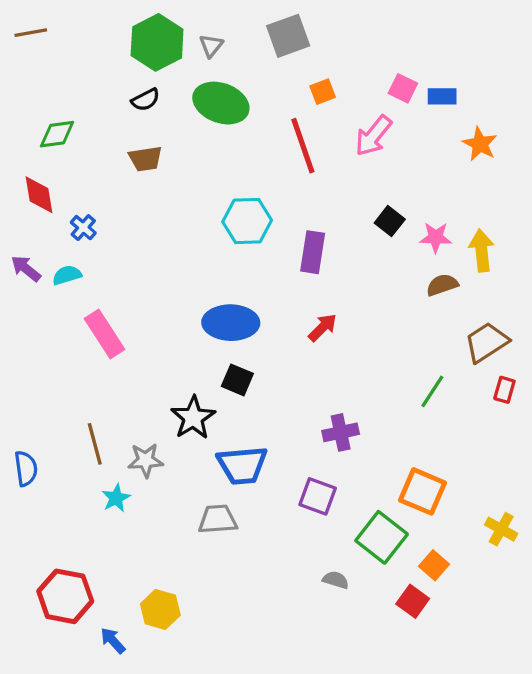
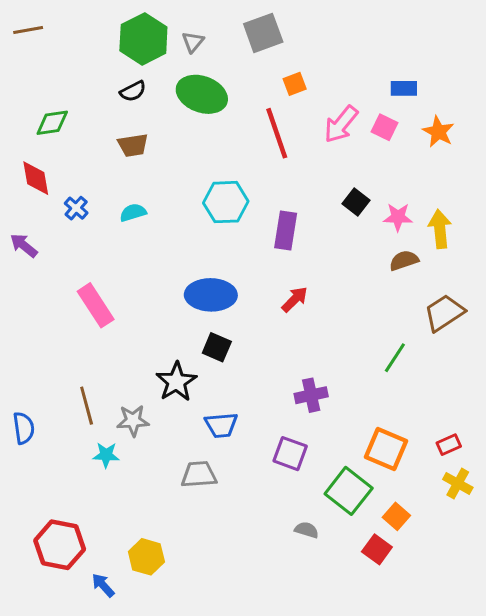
pink square: (403, 88) -> (384, 127), moved
cyan semicircle: (67, 275) -> (133, 213), moved
red rectangle: (504, 390) -> (449, 445), moved, turned 50
blue trapezoid: (242, 465) -> (221, 425), size x0.7
cyan star: (116, 498) -> (106, 455), turned 30

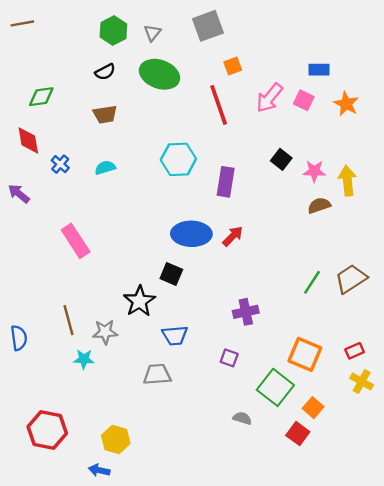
green hexagon: (143, 39) -> (113, 31), size x0.7
blue ellipse: (211, 295) -> (191, 234), moved
brown trapezoid: (444, 313) -> (351, 279), moved
purple square: (290, 454) -> (229, 358), size x0.7
blue arrow: (103, 585) -> (99, 470), moved, turned -36

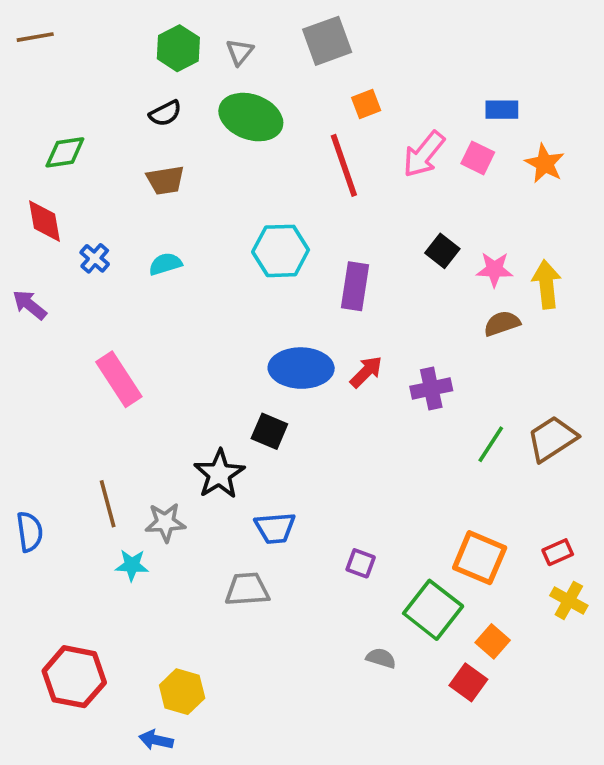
purple cross: (246, 312) -> (431, 389), moved

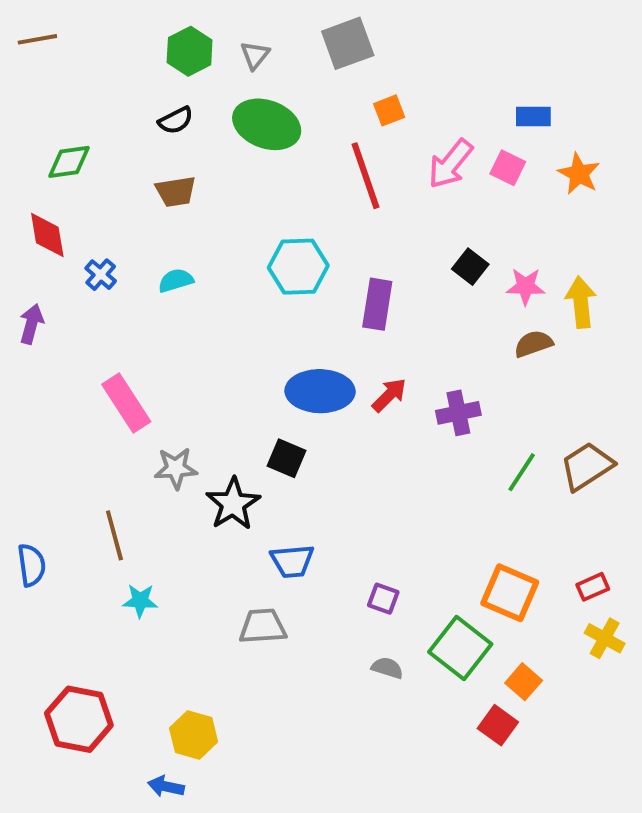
purple arrow: (30, 305) -> (31, 324), turned 66
gray star: (165, 522) -> (176, 468), moved
gray semicircle: (381, 658) -> (387, 668), moved

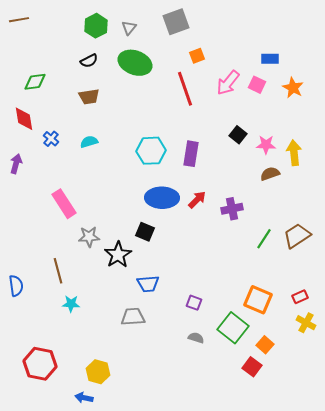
cyan hexagon: (298, 267) -> (151, 151), moved

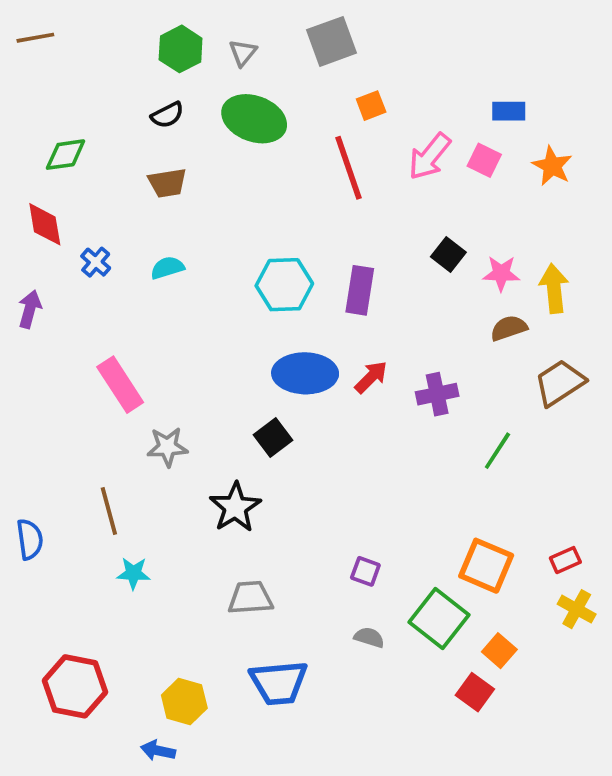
black square: (145, 232) -> (273, 437), turned 30
brown trapezoid: (297, 236) -> (560, 383), moved
black star: (118, 255) -> (235, 507), moved
blue trapezoid: (148, 284) -> (279, 683), moved, size x1.4

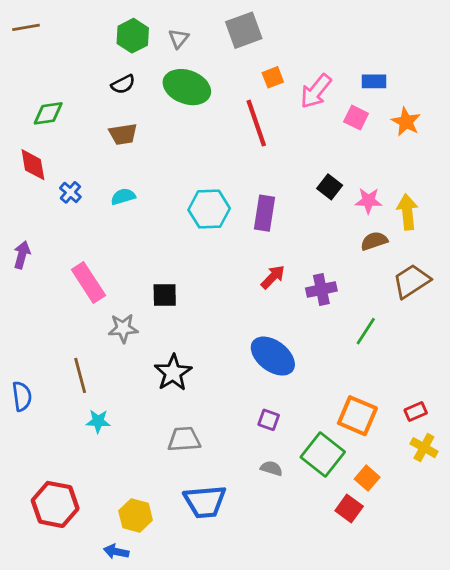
pink arrow: (430, 156) -> (316, 91), moved
purple arrow: (30, 309) -> (22, 255), moved
blue ellipse: (305, 373) -> (273, 356), moved, turned 36
black square: (273, 437) -> (165, 295), moved, turned 36

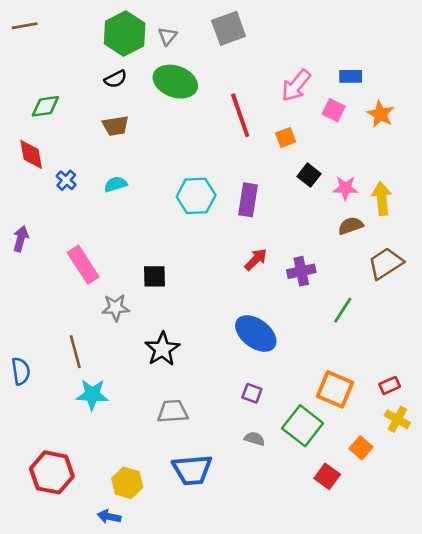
green hexagon: (133, 36) -> (125, 34), size x1.4
orange square: (273, 77) -> (286, 137), moved
cyan star: (98, 421) -> (92, 395), size x1.4
orange square: (367, 478) -> (361, 448), moved

